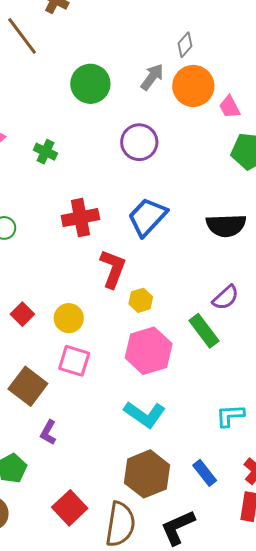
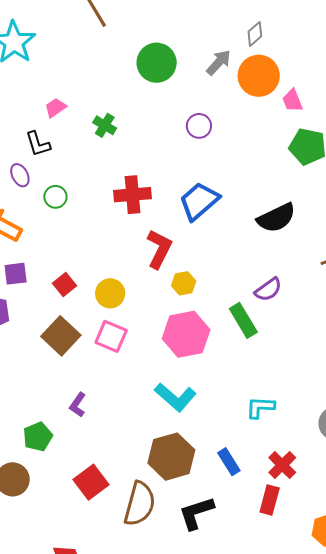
purple circle: (139, 142) -> (199, 126), size x0.7
black semicircle: (226, 225) -> (276, 218), turned -30
brown square: (28, 386) -> (61, 336), moved

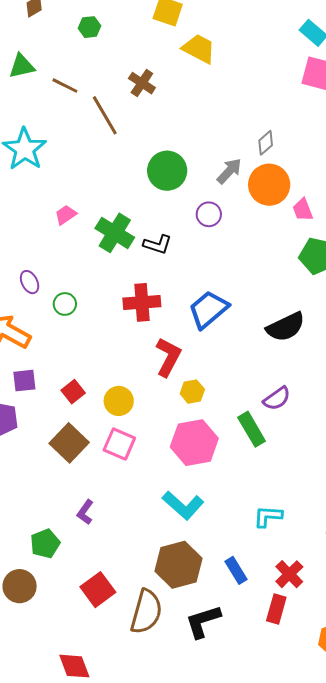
green cross: (105, 125) -> (115, 233), size x1.6
purple circle: (199, 126) -> (209, 214), moved
black L-shape: (38, 144) -> (158, 244), moved, turned -56

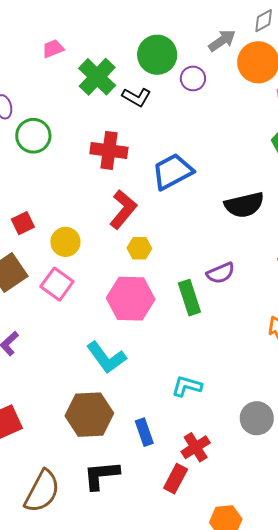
green circle: (167, 171) -> (157, 55), moved
green circle: (65, 304) -> (33, 136), size x1.5
brown semicircle: (146, 612) -> (42, 491), moved

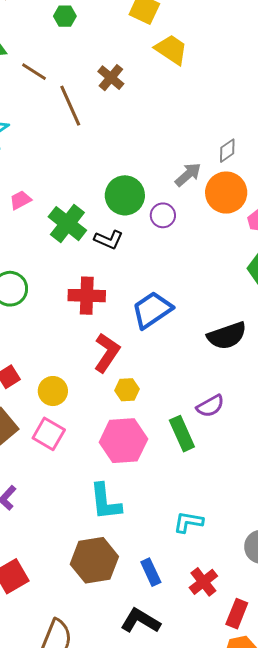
cyan L-shape: (106, 358) -> (105, 502), turned 36
black L-shape: (101, 475) -> (140, 621), moved, turned 42
red rectangle: (176, 479) -> (237, 614), moved

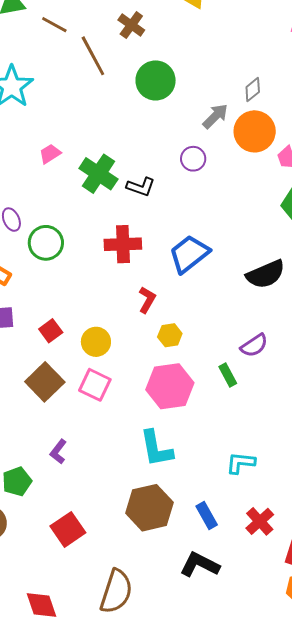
green circle: (125, 195) -> (156, 80), moved
red L-shape: (107, 353) -> (147, 300), size x0.7
green rectangle: (182, 434) -> (228, 375), size x0.7

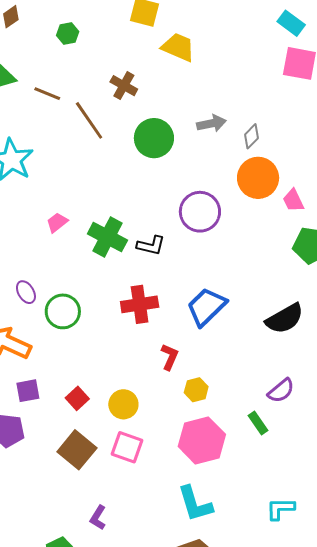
gray arrow: (215, 116) -> (212, 123), moved, turned 40
purple circle: (193, 159) -> (200, 212), size x1.6

